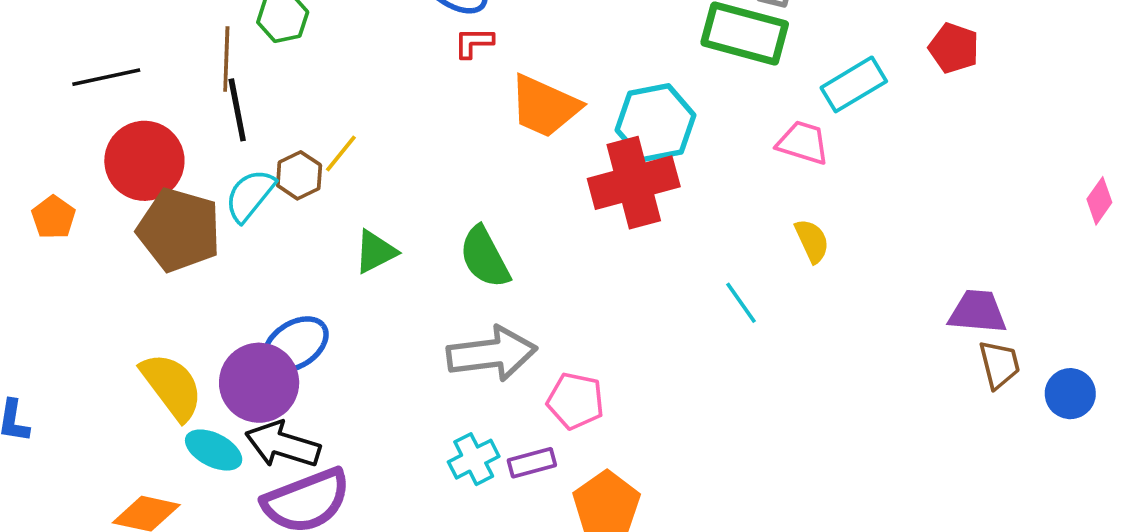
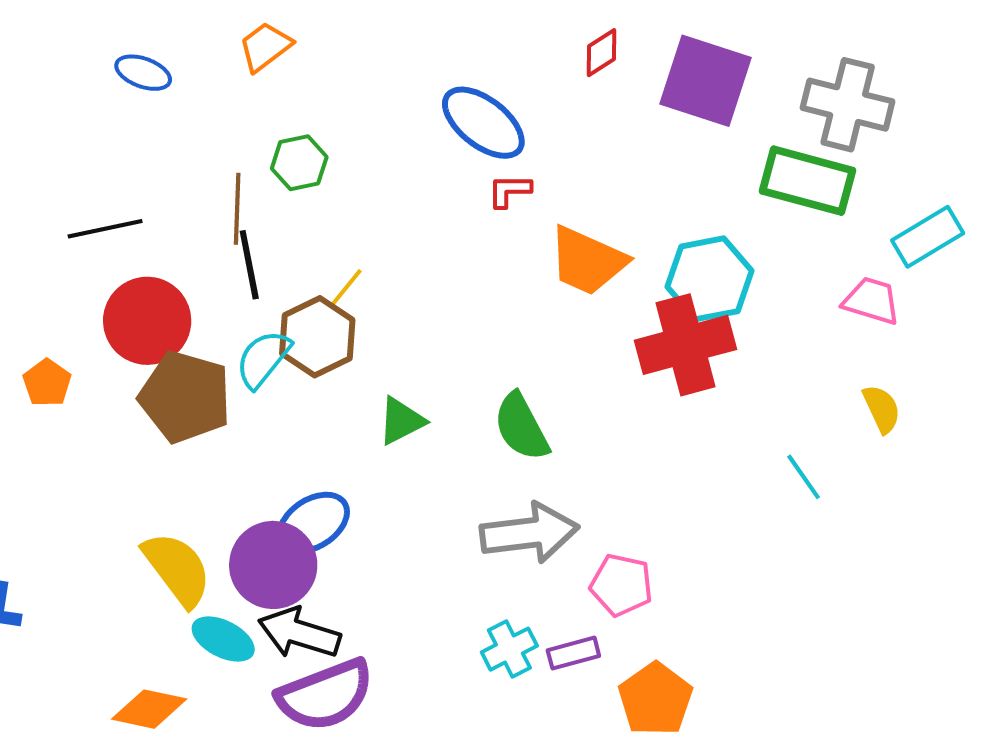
yellow line: (341, 154) -> (345, 289), moved
brown hexagon: (299, 175) -> (317, 337), size x1.5

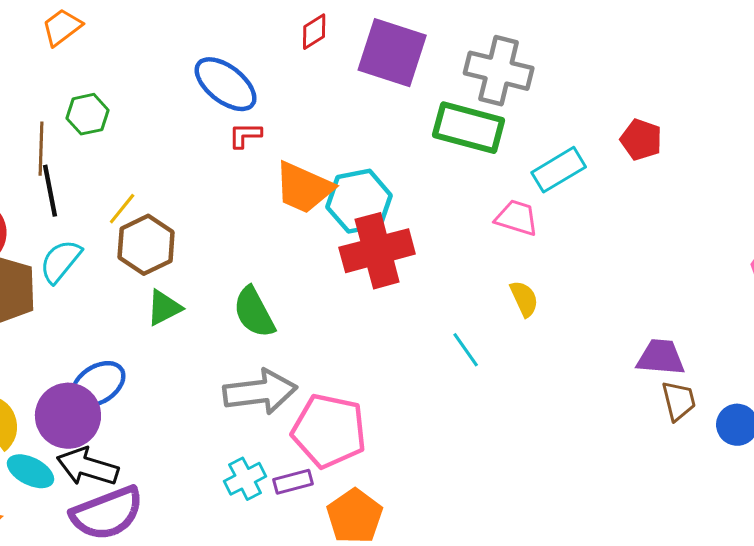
cyan hexagon: (709, 279) -> (359, 201), moved
brown hexagon: (317, 337) -> (146, 245), moved
pink pentagon: (621, 585) -> (329, 431), size x1.6

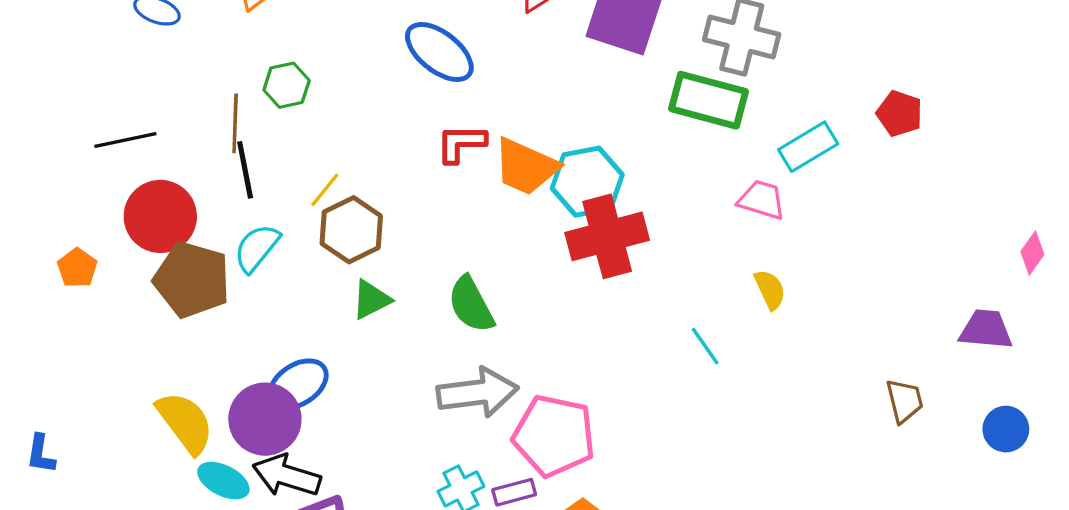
red L-shape: (245, 135) -> (461, 143), moved, size x1.4
purple trapezoid: (661, 357) -> (986, 329), moved
brown trapezoid: (679, 401) -> (905, 401), moved

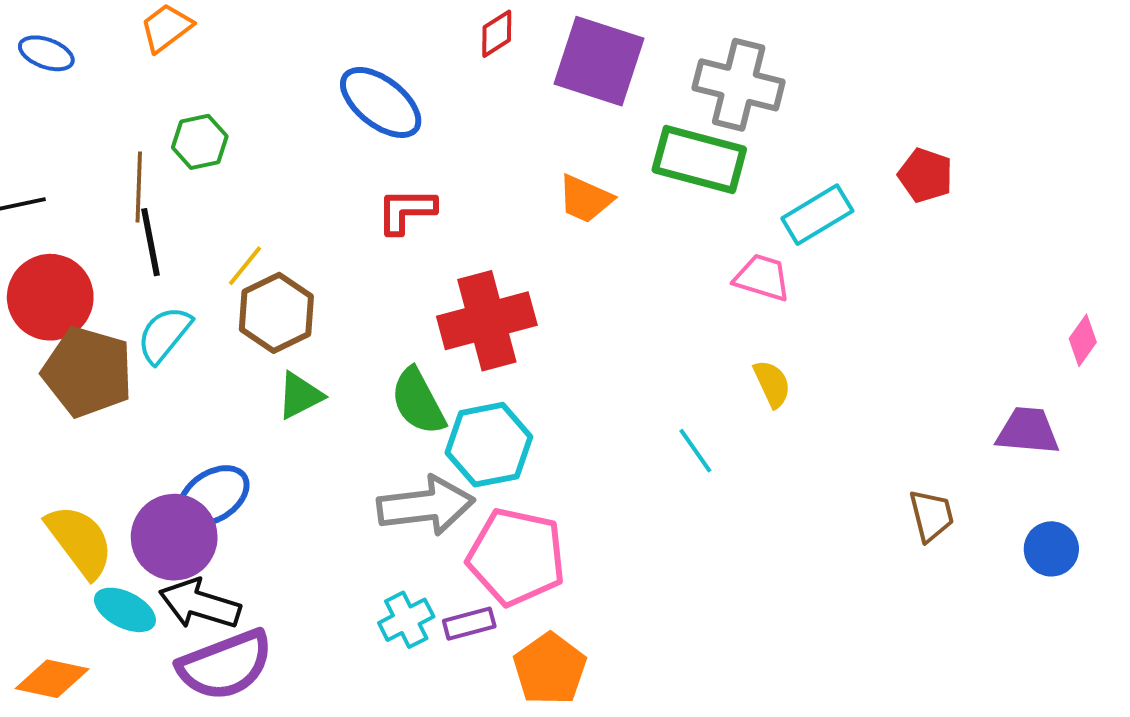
orange trapezoid: (526, 167) -> (585, 199), moved, size x0.7
cyan hexagon: (587, 182) -> (489, 445), moved
red cross: (607, 236) -> (487, 321), moved

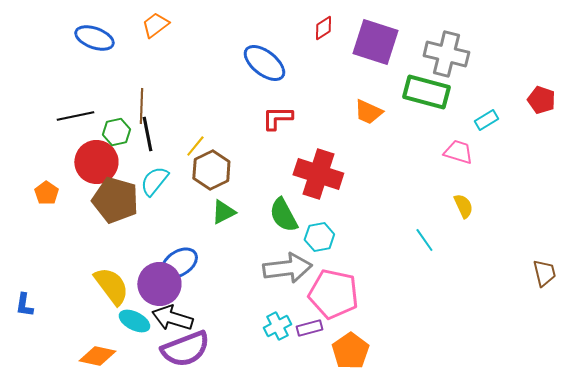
blue ellipse: (46, 53) -> (94, 38), size x1.4
green hexagon: (200, 142) -> (116, 132), moved
cyan rectangle: (817, 215) -> (486, 120), size x0.7
red cross: (487, 321) -> (318, 174), turned 33
cyan hexagon: (489, 445) -> (319, 237), size x0.7

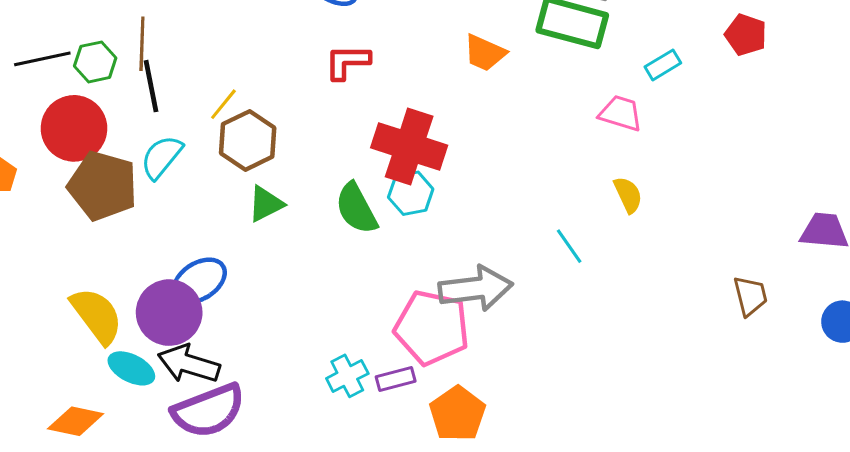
green hexagon: (116, 132) -> (95, 62), moved
cyan hexagon: (319, 237) -> (411, 193), moved
gray arrow: (287, 268) -> (476, 288), moved

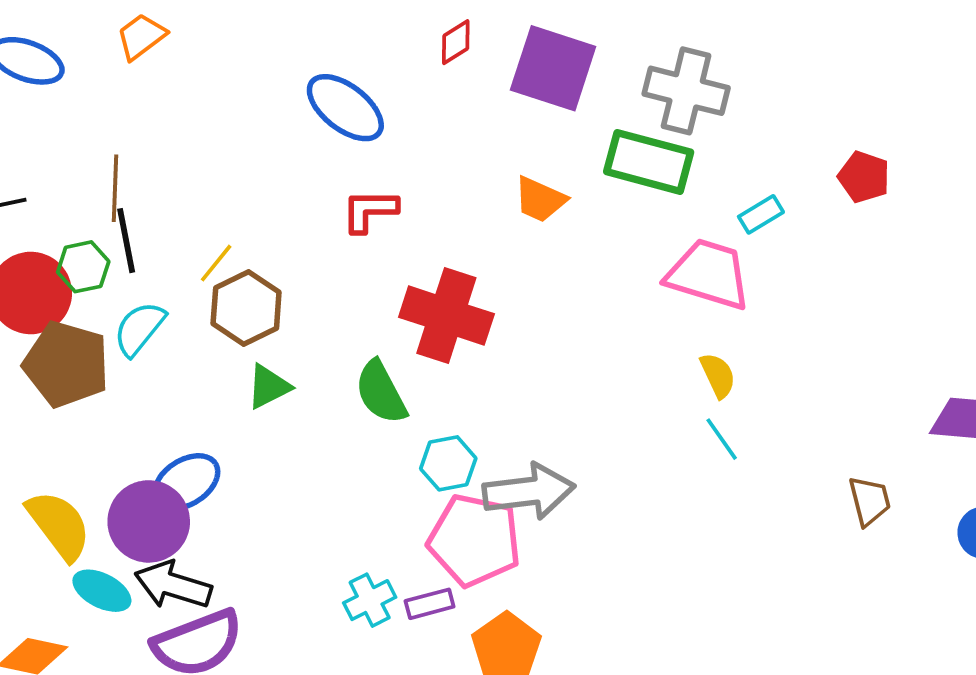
green hexagon: (95, 62) -> (83, 267), moved
pink trapezoid: (621, 113) -> (709, 274), size x1.6
cyan hexagon: (411, 193) -> (448, 463), moved
cyan line: (569, 246) -> (722, 439), moved

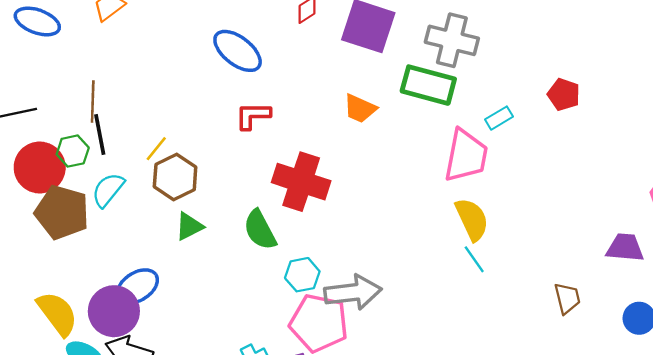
pink trapezoid: (709, 274) -> (466, 156), turned 84
yellow semicircle: (718, 375) -> (472, 219), size x1.5

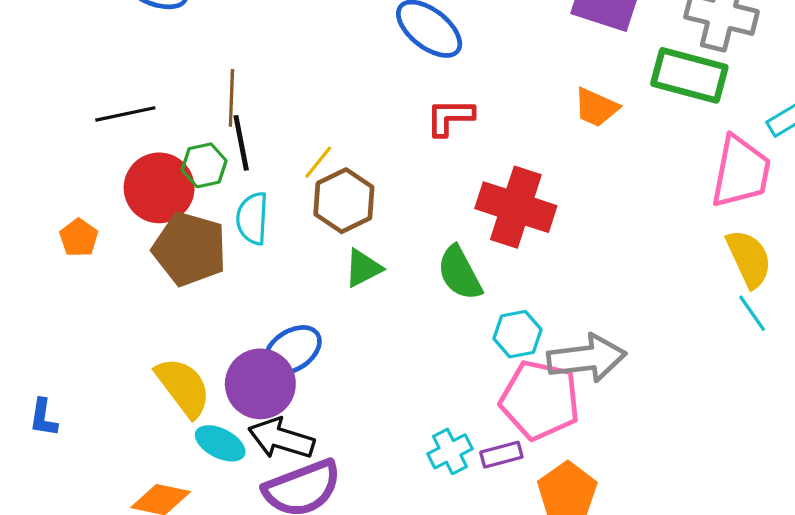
cyan semicircle: (108, 190) -> (252, 218), turned -36

